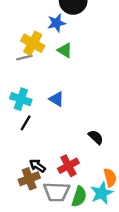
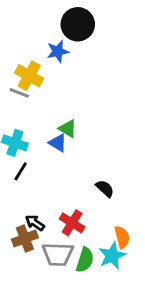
green triangle: (65, 50) -> (68, 129), moved
gray line: (24, 58) -> (19, 93), turned 35
red cross: (68, 166) -> (72, 223), turned -30

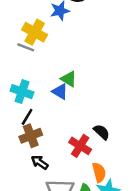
red cross: (72, 223) -> (80, 146), moved
orange semicircle: (122, 237) -> (99, 172), moved
brown cross: (25, 239) -> (31, 136), moved

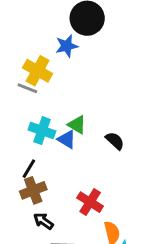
cyan cross: (22, 92) -> (42, 131), moved
black semicircle: (102, 132) -> (115, 141), moved

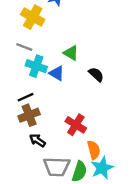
gray line: (27, 88) -> (24, 47), moved
green triangle: (77, 125) -> (71, 53), moved
black line: (29, 169) -> (25, 97), turned 35

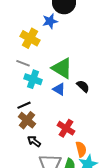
green triangle: (71, 53) -> (62, 68), size x1.6
blue triangle: (57, 73) -> (59, 89), moved
brown cross: (29, 115) -> (27, 120), turned -30

